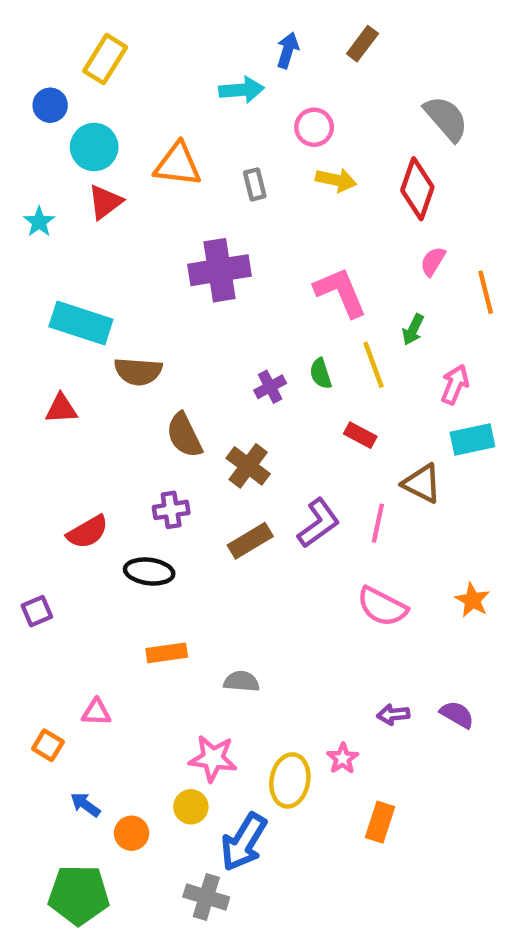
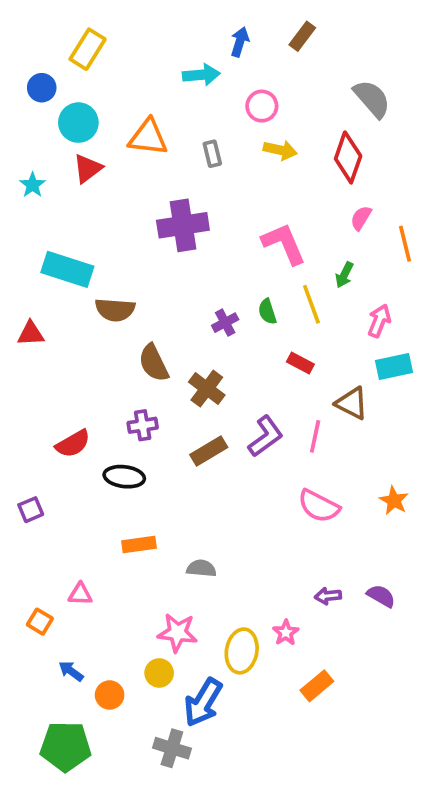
red triangle: (61, 409) -> (31, 334), moved
orange rectangle: (380, 822) -> (317, 686), turned 32

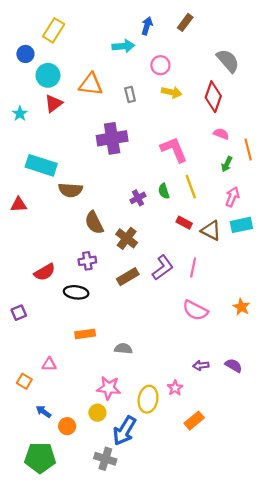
pink semicircle: (361, 218) -> (221, 134), turned 80
green arrow: (344, 275) -> (227, 164), moved
brown triangle: (352, 403) -> (211, 231), moved

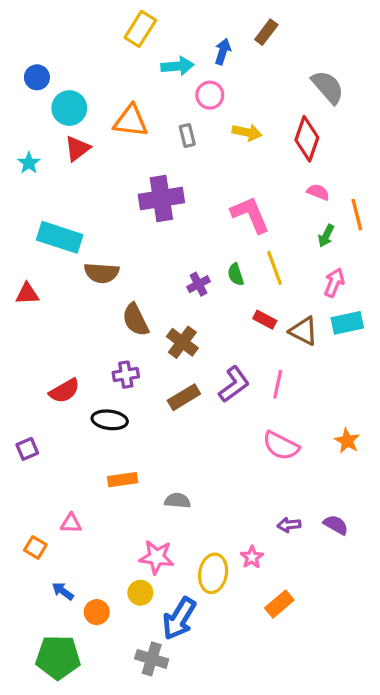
blue arrow: (147, 26) -> (223, 51), moved
yellow rectangle: (54, 30) -> (140, 29), moved
pink circle: (160, 65) -> (210, 95), moved

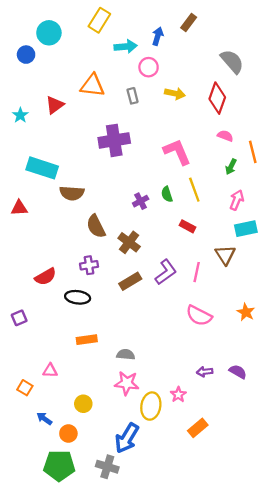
cyan circle: (69, 108) -> (49, 33), moved
brown triangle: (304, 331) -> (225, 255), moved, turned 30
pink star: (157, 557) -> (127, 383), moved
yellow circle: (140, 593) -> (83, 404), moved
green pentagon: (58, 657) -> (59, 466), moved

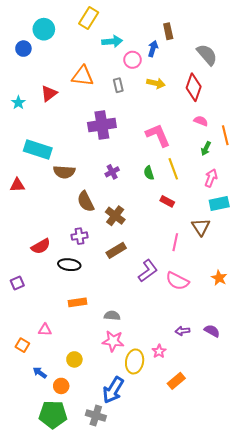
brown rectangle: (189, 22) -> (168, 31), moved, turned -49
blue arrow: (158, 36) -> (153, 49), moved
purple cross: (141, 201) -> (112, 172), moved
purple L-shape: (166, 272) -> (148, 271), moved

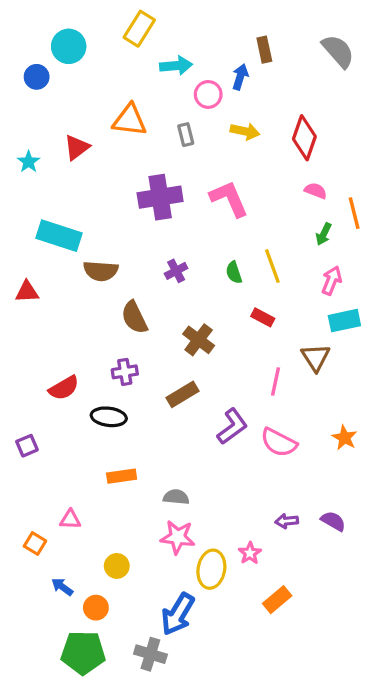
gray semicircle: (207, 55) -> (338, 51), moved
pink L-shape: (158, 135) -> (229, 199), moved
brown cross: (115, 216) -> (199, 340), moved

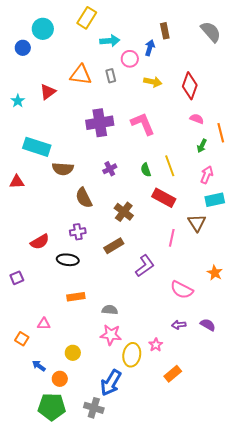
gray rectangle: (186, 135) -> (111, 76), moved
red rectangle: (263, 317) -> (164, 198), size x1.6
pink semicircle: (279, 442) -> (182, 290), moved

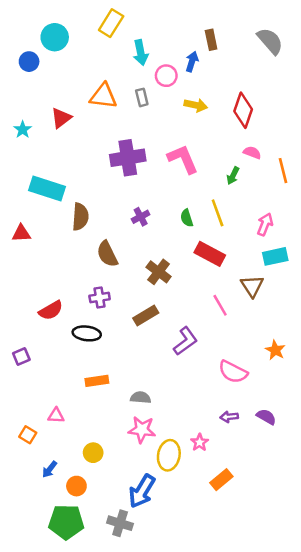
cyan arrow: (110, 41) -> (141, 53), turned 84
green arrow: (202, 146) -> (233, 176), moved
brown semicircle: (63, 169) -> (80, 217), turned -90
pink line: (172, 238) -> (220, 305), turned -42
blue arrow: (39, 366) -> (50, 469), turned -88

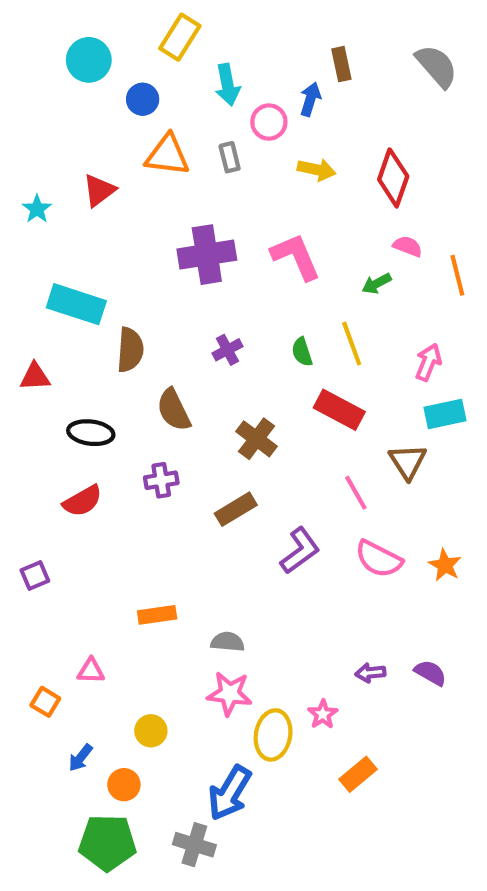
blue circle: (29, 62) -> (143, 99), moved
green arrow: (233, 176) -> (377, 284), turned 36
black ellipse: (87, 333) -> (91, 433), moved
pink semicircle: (233, 372) -> (379, 559), moved

